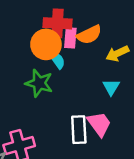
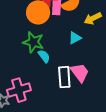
cyan semicircle: (57, 60) -> (44, 56), moved
cyan triangle: (111, 87) -> (75, 38), moved, turned 32

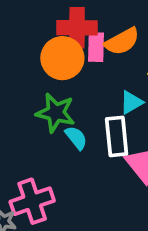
white rectangle: (64, 77) -> (117, 136), moved

